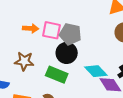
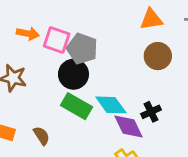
green rectangle: (57, 75) -> (77, 106), moved

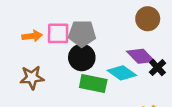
purple diamond: (129, 126) -> (141, 56), moved

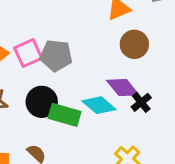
pink square: (58, 33) -> (28, 53), turned -30
black circle: (82, 57) -> (42, 102), moved

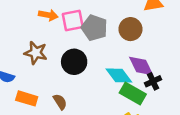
brown circle: (134, 44) -> (130, 29), moved
green rectangle: (65, 115) -> (133, 94), moved

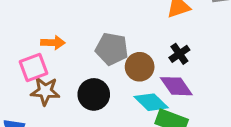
pink square: (73, 20) -> (34, 67), moved
brown circle: (130, 29) -> (140, 67), moved
black cross: (153, 81) -> (179, 54), moved

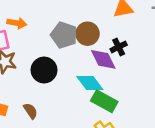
brown circle: (140, 67) -> (88, 34), moved
purple diamond: (176, 86) -> (103, 59), moved

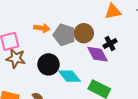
orange arrow: (17, 23) -> (42, 28), moved
cyan diamond: (90, 83) -> (69, 76), moved

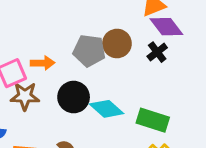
orange arrow: (42, 28) -> (43, 63), moved
purple diamond: (98, 54) -> (166, 27), moved

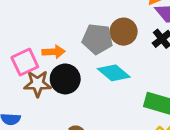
black circle: (74, 97) -> (65, 79), moved
cyan diamond: (107, 109) -> (114, 73), moved

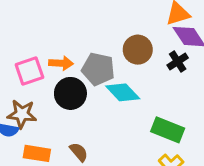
gray pentagon: (97, 39) -> (98, 69), moved
brown star: (37, 84) -> (22, 114), moved

